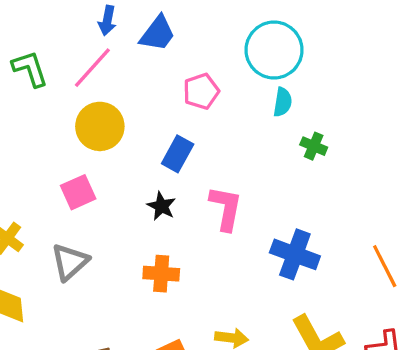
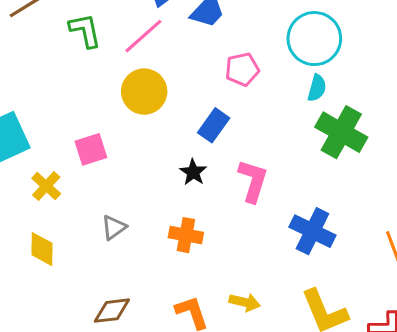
green cross: (314, 146) -> (341, 132), size x2.0
pink square: (78, 192) -> (91, 149), moved
gray triangle: (70, 262) -> (114, 227), moved, size x0.7

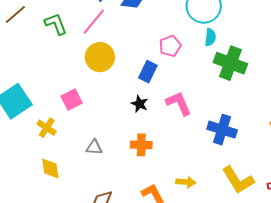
pink pentagon: (242, 69) -> (170, 46), moved
pink L-shape: (253, 181) -> (179, 103), turned -32
gray triangle: (114, 227) -> (94, 147), turned 48

